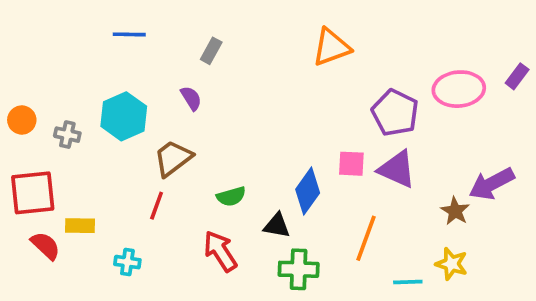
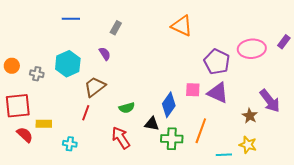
orange triangle: (331, 47) -> (182, 26), turned 45
purple arrow: (492, 184) -> (270, 101), turned -100
green cross: (299, 269) -> (172, 139), moved

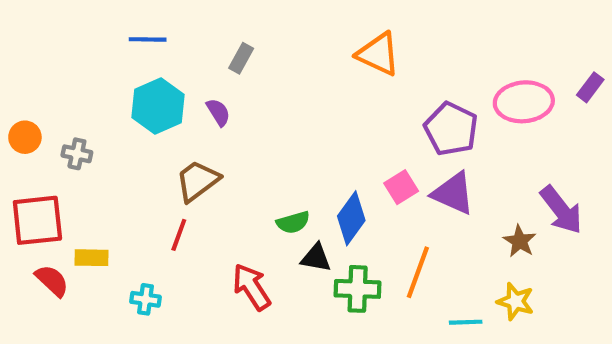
cyan hexagon: (68, 64) -> (158, 106), moved
pink square: (193, 90) -> (401, 187), turned -35
green semicircle: (127, 108) -> (293, 222), moved

